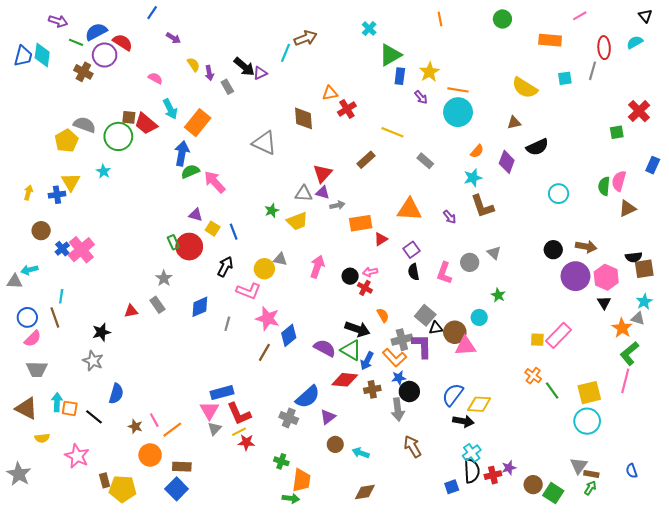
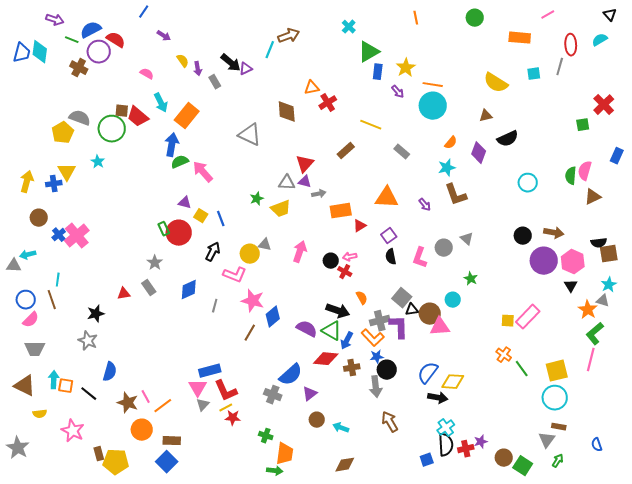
yellow arrow: (28, 193) -> (27, 182), size x1.5
brown star: (135, 426) -> (128, 403), size x1.5
brown rectangle: (591, 474) -> (559, 427), moved

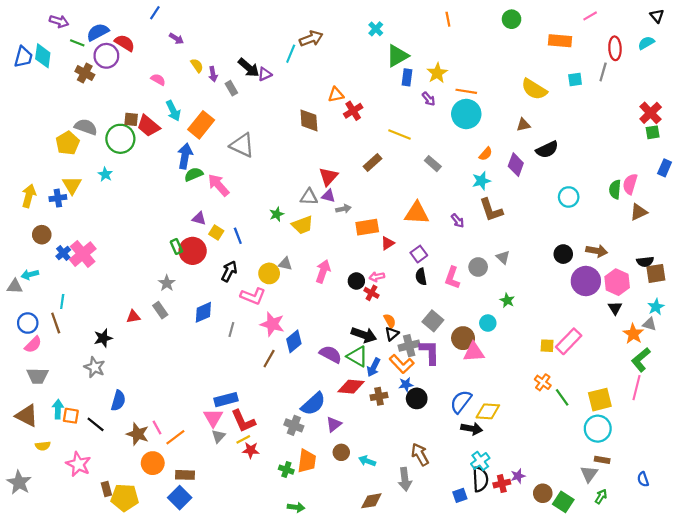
green square: (583, 125) -> (653, 132), moved
gray triangle: (250, 135) -> (242, 145), moved
black triangle: (412, 310) -> (392, 334), moved, turned -32
gray arrow: (376, 387) -> (405, 479), moved
orange trapezoid: (285, 454) -> (307, 461), moved

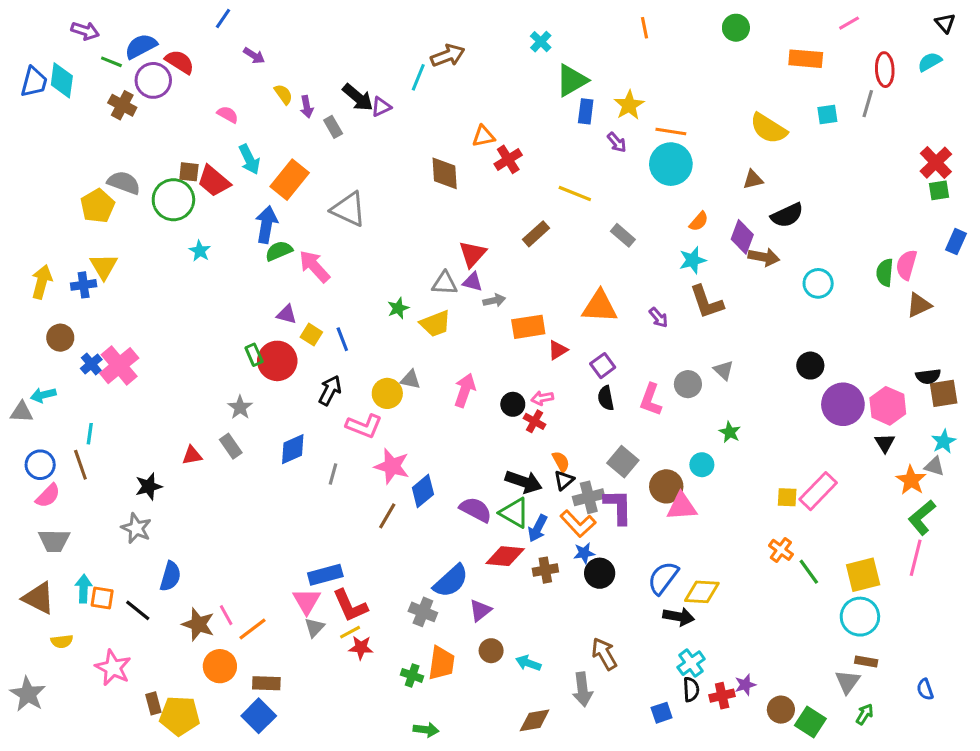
cyan star: (105, 174) -> (200, 251), moved
brown arrow: (597, 251) -> (764, 257), moved
black semicircle: (480, 479) -> (691, 689), size x0.7

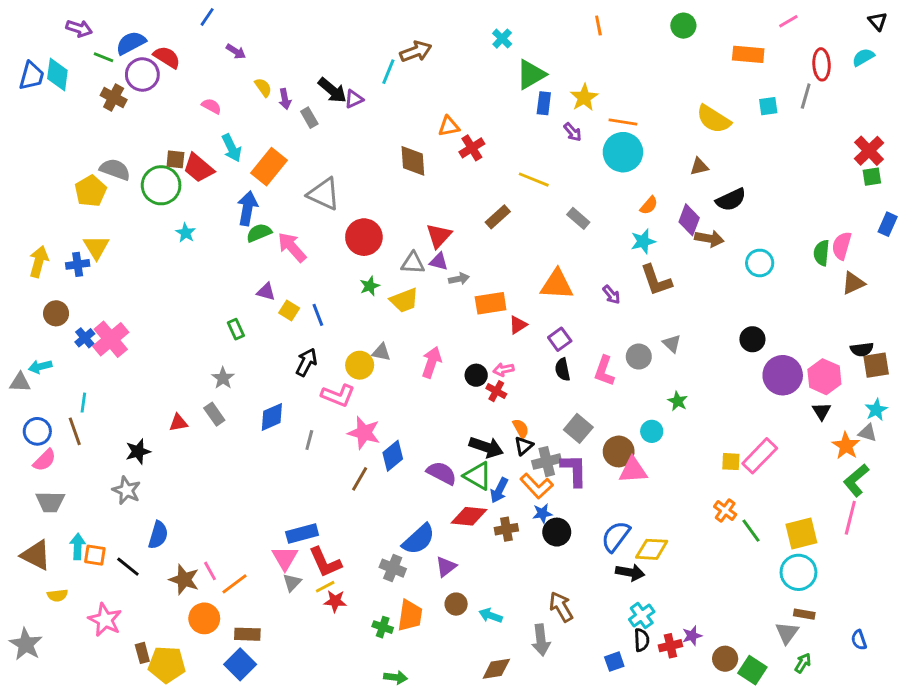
red circle: (277, 361) -> (364, 237), moved

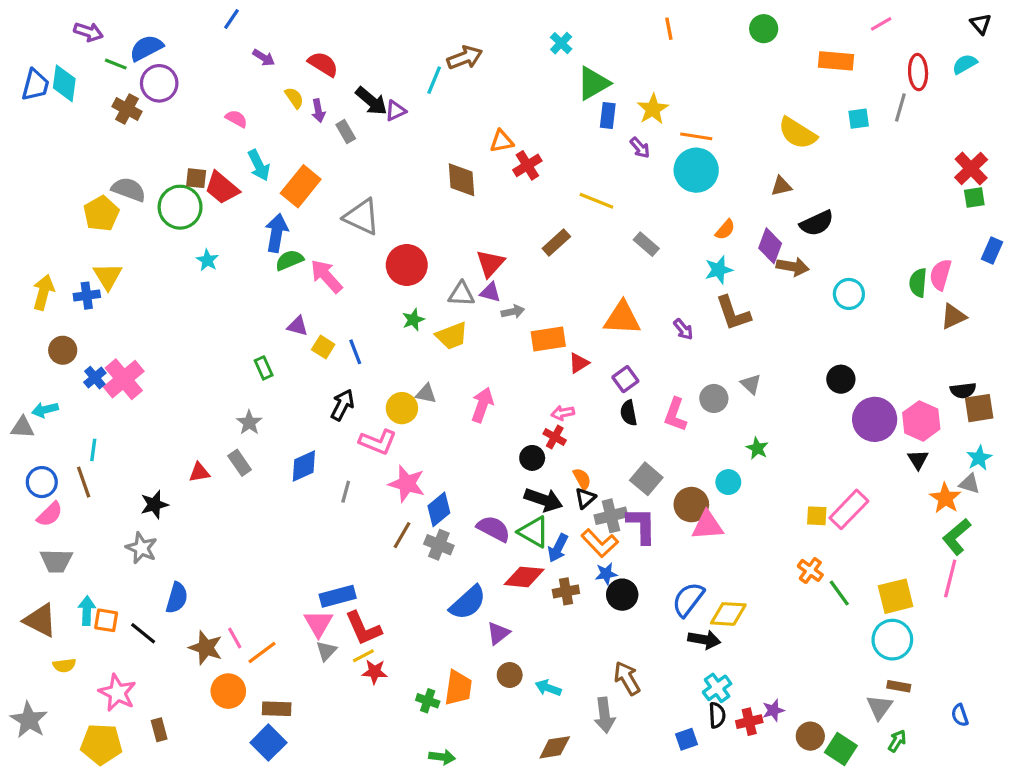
red semicircle: (167, 57) -> (323, 64), moved
black circle: (476, 375) -> (532, 458), moved
gray cross: (393, 568) -> (439, 545), moved
yellow pentagon: (167, 664) -> (101, 744), moved

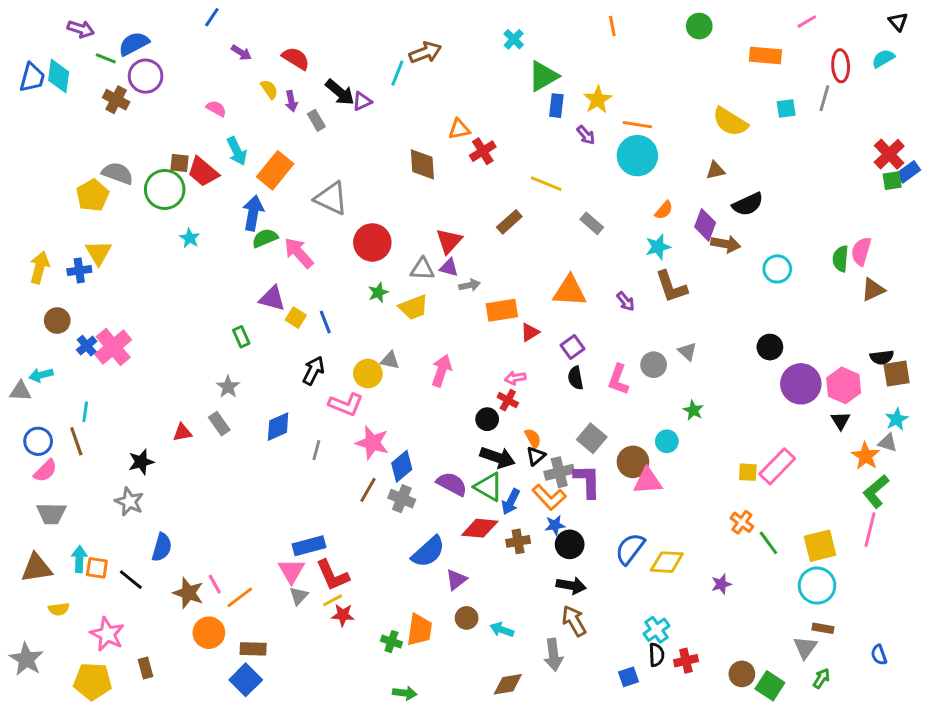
blue rectangle: (992, 251) -> (908, 172), moved, turned 30
purple triangle: (297, 326) -> (272, 298), size x1.4
brown triangle: (40, 620) -> (37, 568), turned -36
black arrow: (704, 640) -> (571, 586), moved
purple star: (773, 710) -> (721, 584), moved

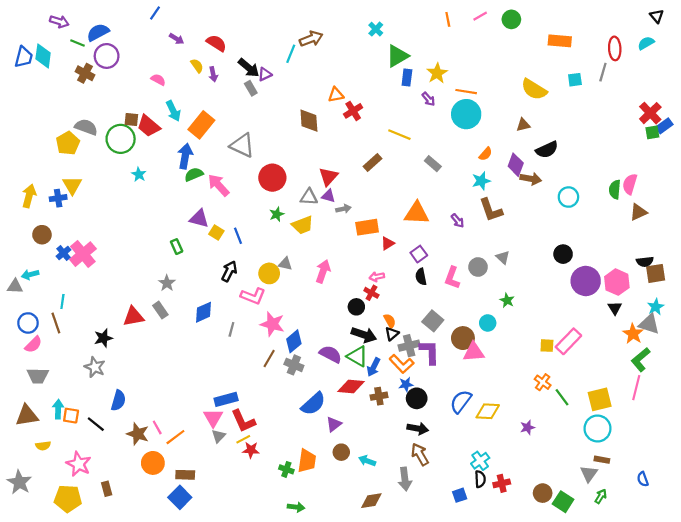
pink line: (807, 22) -> (480, 16), moved
gray rectangle: (316, 120) -> (251, 88), moved
red triangle: (182, 432) -> (133, 317), size x1.5
gray triangle: (888, 443) -> (649, 324), size x1.5

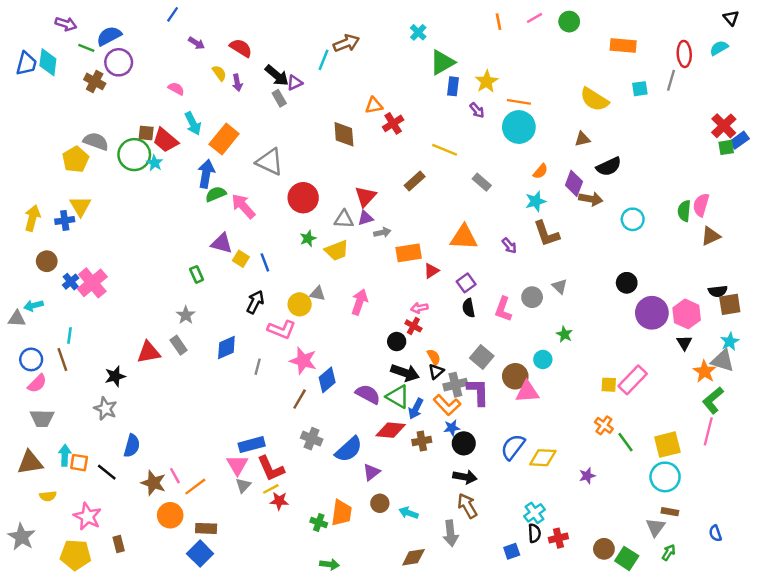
cyan star: (139, 174) -> (155, 163), moved
purple triangle: (328, 196) -> (365, 218), turned -32
gray cross: (294, 365) -> (312, 439), moved

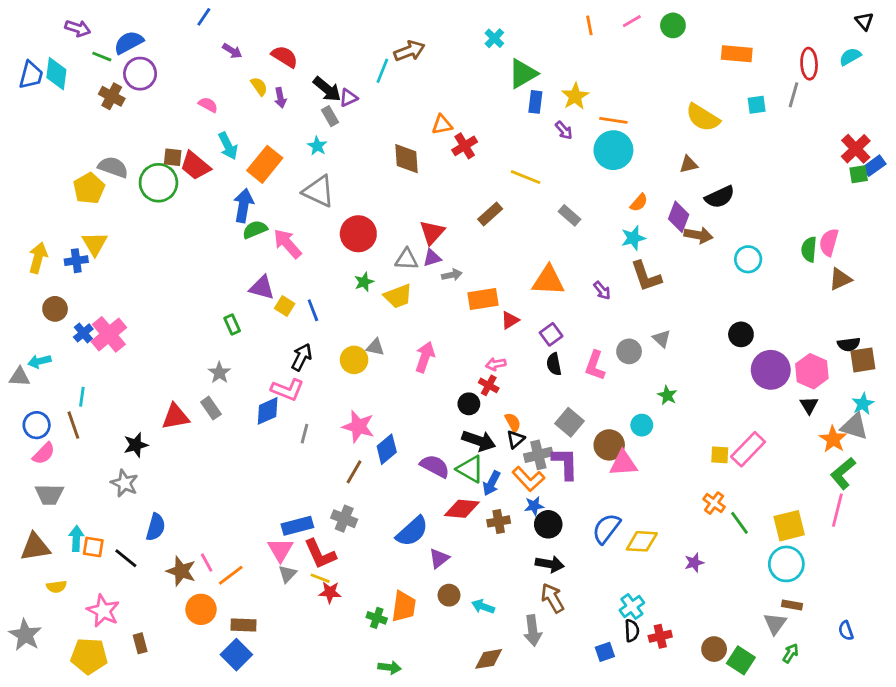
cyan star: (155, 163) -> (317, 146), moved
pink L-shape: (282, 330) -> (287, 390), moved
gray cross: (312, 439) -> (344, 519), moved
yellow line: (271, 489) -> (320, 578), turned 49

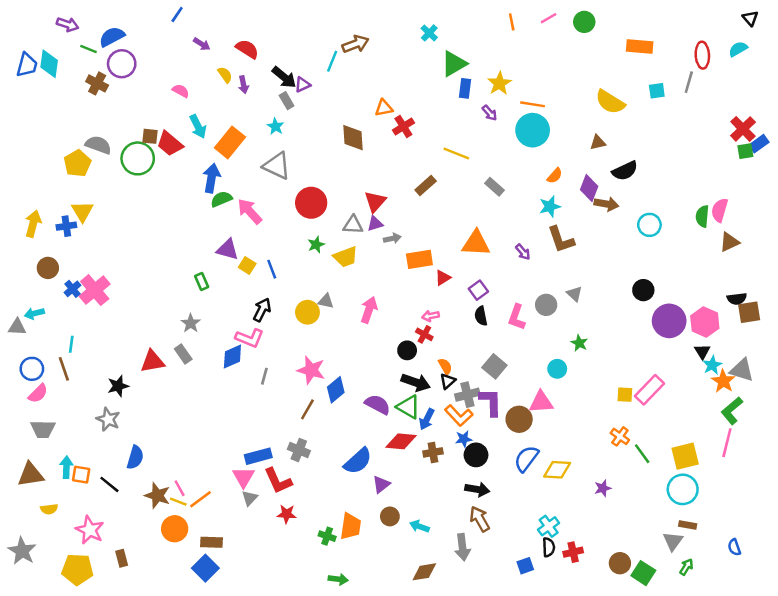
cyan star: (863, 404) -> (712, 365), moved
brown circle: (609, 445) -> (519, 419), moved
yellow line: (320, 578) -> (178, 502), moved

